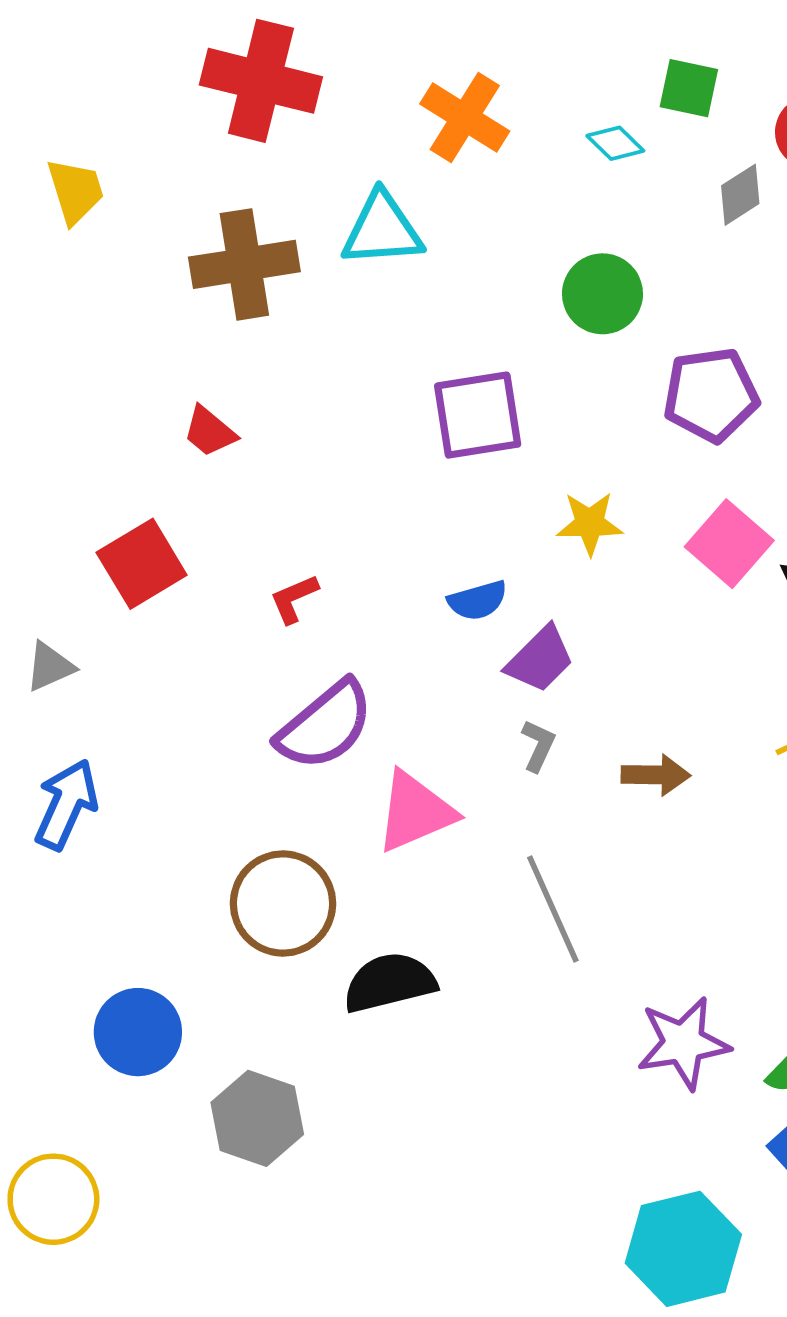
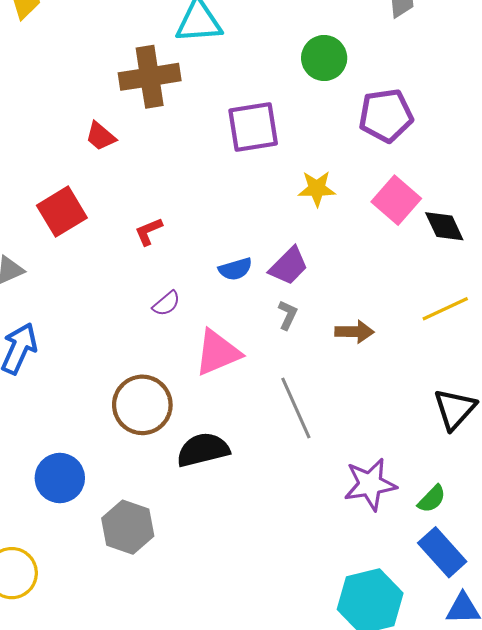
brown cross: (244, 264) -> (150, 77), moved
blue semicircle: (478, 601) -> (235, 269), moved
purple semicircle: (325, 725) -> (166, 304), size x0.5

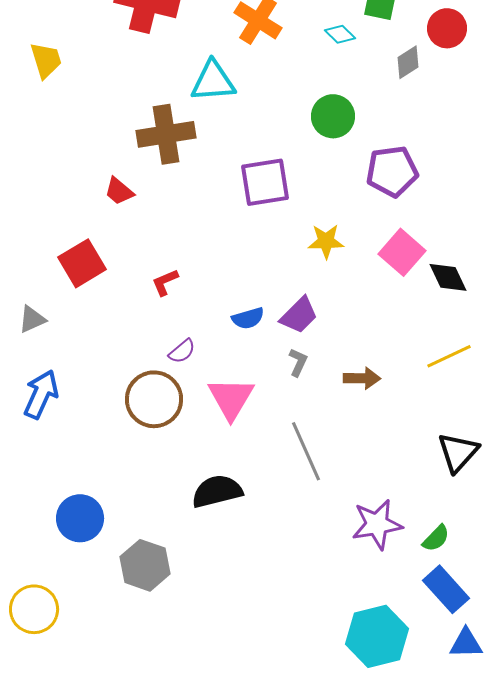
pink triangle: (218, 353) -> (231, 398), turned -36
brown circle: (142, 405) -> (154, 399), moved

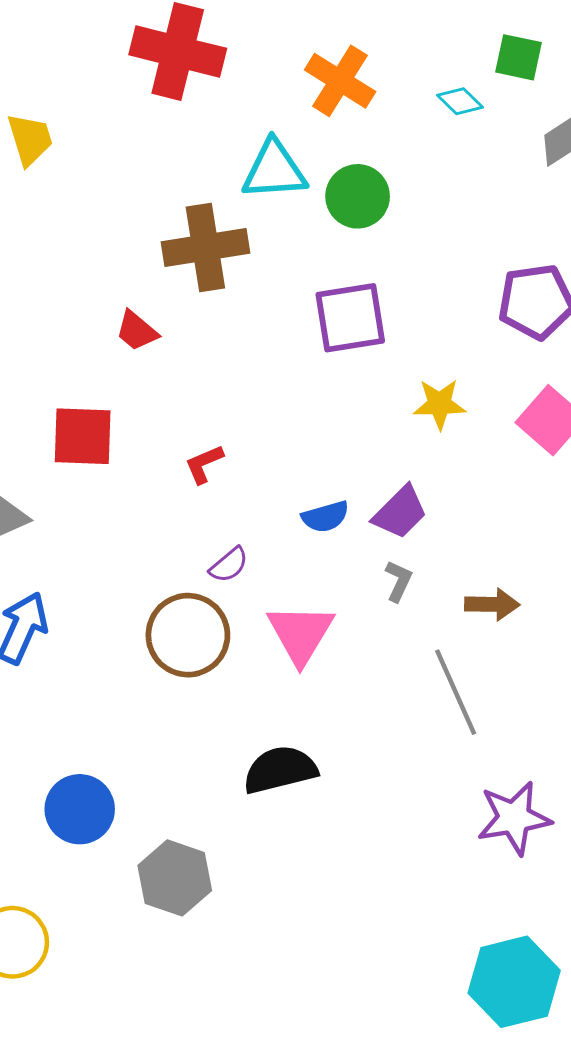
green circle: (333, 116) -> (358, 196), moved
red square: (82, 263) -> (83, 436), turned 33
gray line: (306, 451) -> (456, 692), moved

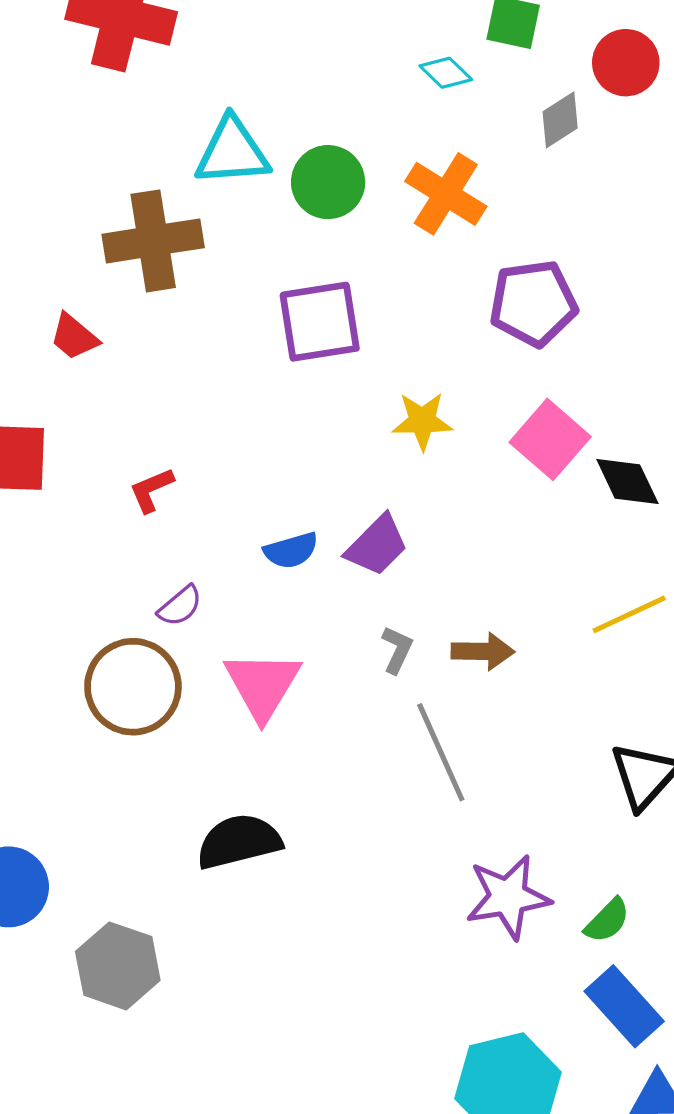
orange cross: (340, 81) -> (446, 194), moved
gray L-shape: (399, 581) -> (397, 650), moved

